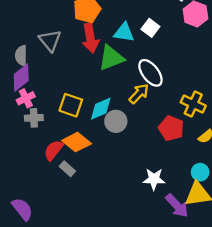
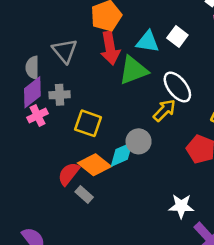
cyan diamond: (101, 109) -> (122, 154), moved
gray cross: (34, 118) -> (60, 95), moved

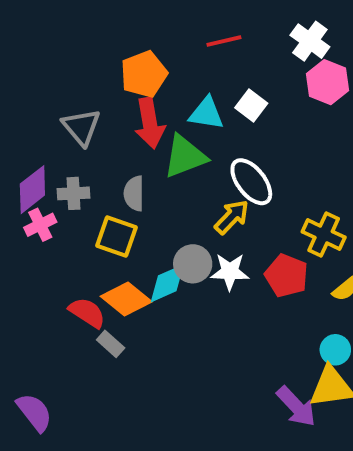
gray semicircle: (32, 68) -> (134, 193), moved
red semicircle: (69, 174) -> (87, 313), turned 85
white star: (181, 206) -> (230, 272), moved

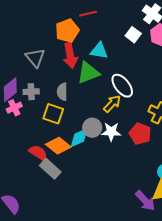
red line: (224, 41) -> (88, 14), moved
white square: (251, 106) -> (133, 35), moved
gray rectangle: (111, 344) -> (50, 169), size x1.5

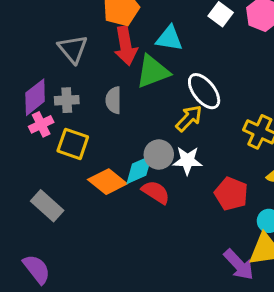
yellow square: (53, 114) -> (73, 144), moved
red pentagon: (140, 134) -> (231, 194), moved
red semicircle: (38, 153) -> (156, 192), moved
gray rectangle: (50, 169) -> (47, 206), moved

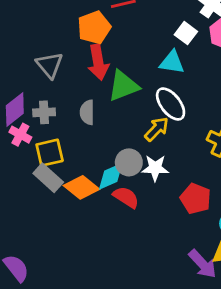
cyan triangle: (169, 38) -> (172, 62), moved
pink cross: (41, 124) -> (20, 135), turned -35
yellow square: (73, 144) -> (50, 153), turned -32
gray rectangle: (47, 206) -> (48, 178), moved

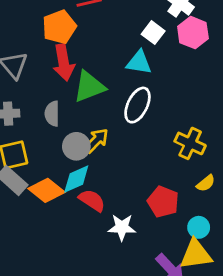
white ellipse: (171, 104) -> (137, 105), turned 64
yellow arrow: (157, 129) -> (96, 141), moved
gray circle: (129, 162) -> (76, 146), moved
white star: (155, 168) -> (122, 227), moved

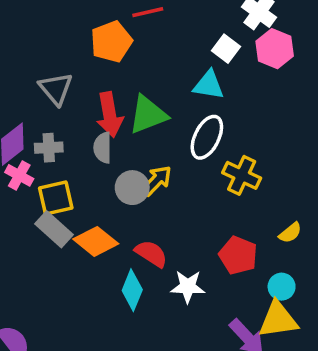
red arrow: (64, 62) -> (110, 115), moved
yellow cross: (190, 143) -> (242, 175), moved
cyan diamond: (76, 179) -> (132, 290), moved, turned -44

